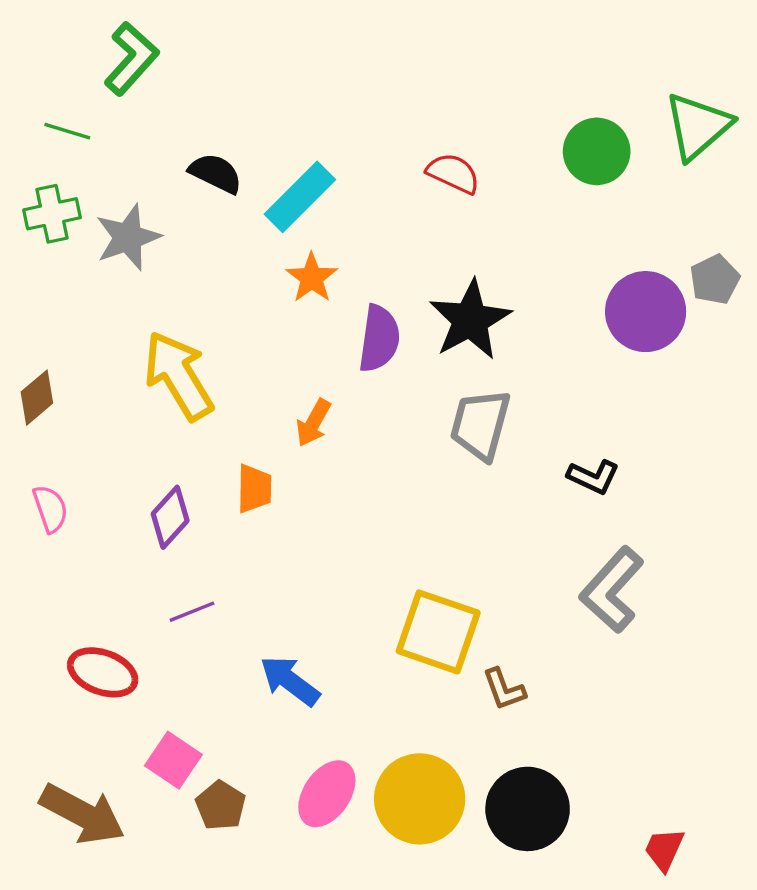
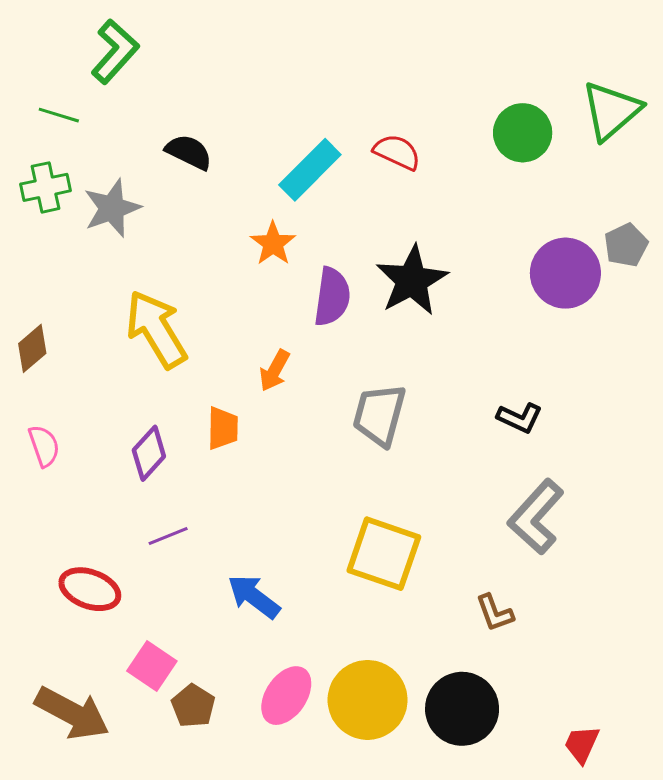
cyan rectangle: (300, 197) -> (310, 170), moved
gray trapezoid: (480, 425) -> (379, 415), moved
brown L-shape: (504, 689) -> (495, 613), moved

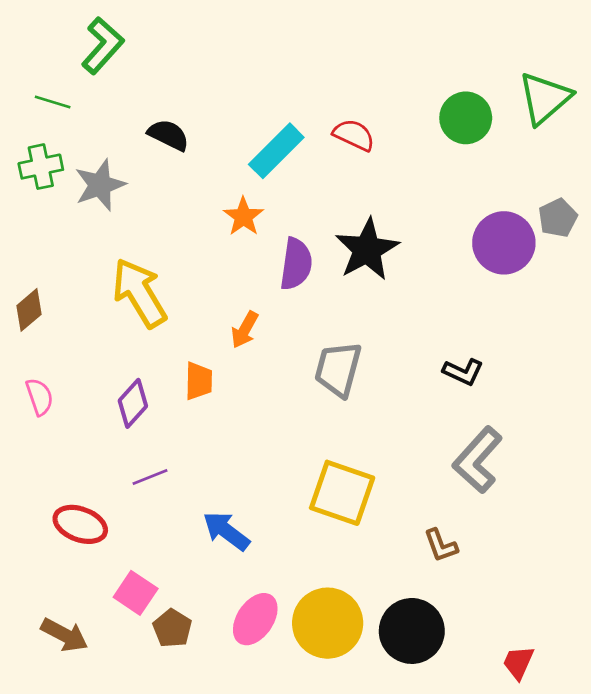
brown arrow: (72, 713) -> (64, 635), size x0.7

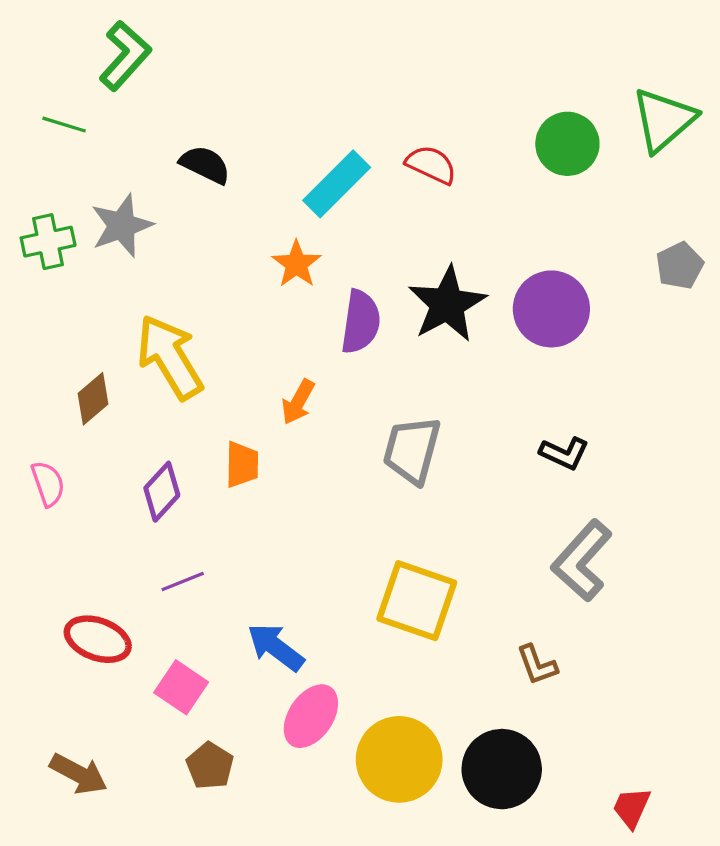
green cross: (41, 167) -> (48, 242), moved
purple circle: (504, 243) -> (551, 309), moved
brown diamond: (29, 310) -> (93, 399), moved
pink square: (136, 593) -> (181, 687), moved
pink ellipse: (255, 619) -> (311, 716), moved

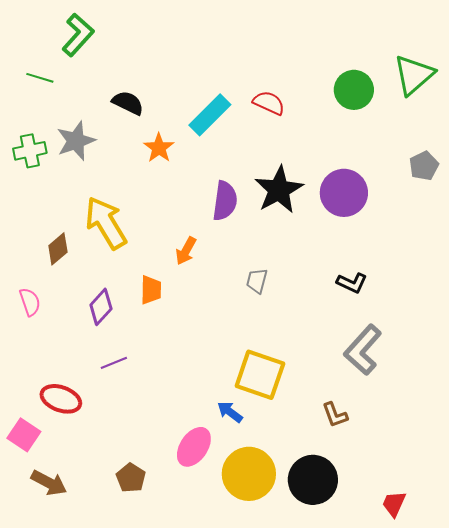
orange star: (297, 264) -> (159, 148), moved
gray trapezoid: (412, 450) -> (257, 281), size x0.6
blue arrow: (276, 647) -> (230, 412), moved, size x0.7
pink square: (181, 687) -> (24, 435), moved

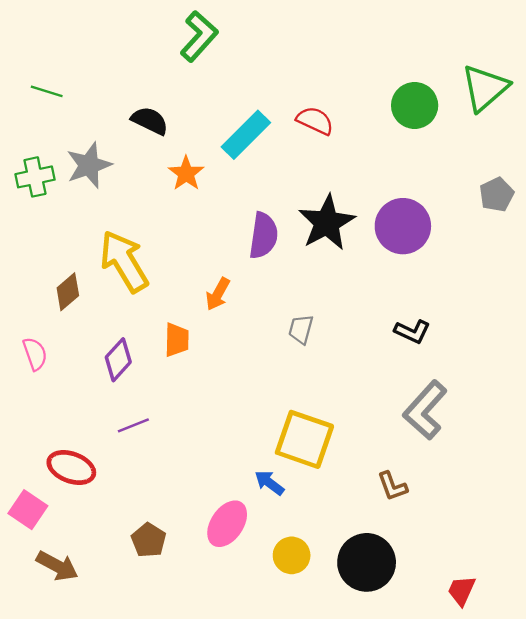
green L-shape: (78, 35) -> (199, 36), moved
yellow circle: (249, 474) -> (292, 555), size x0.6
brown pentagon: (131, 478) -> (149, 540), moved

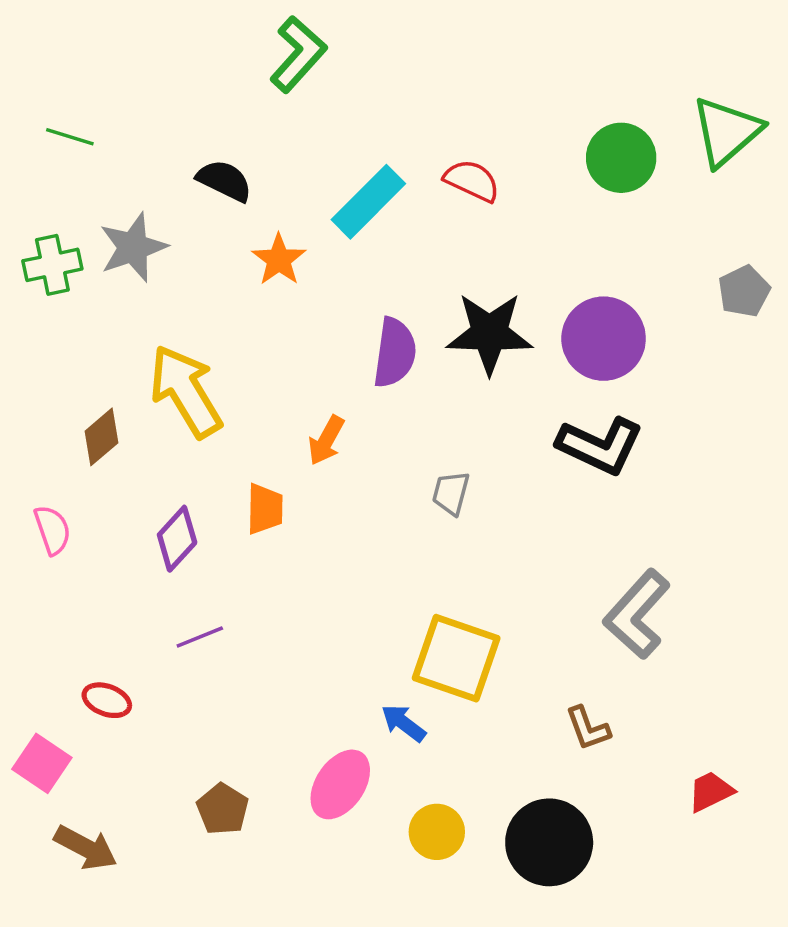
black star: (327, 223) -> (489, 333), turned 30
black L-shape: (412, 332) -> (600, 446), moved, size x1.6
red ellipse: (71, 468) -> (107, 700), size x0.7
red trapezoid: (461, 591) -> (711, 791), moved, turned 40

